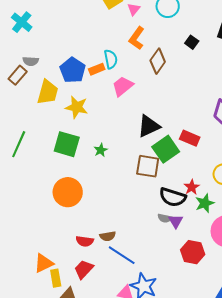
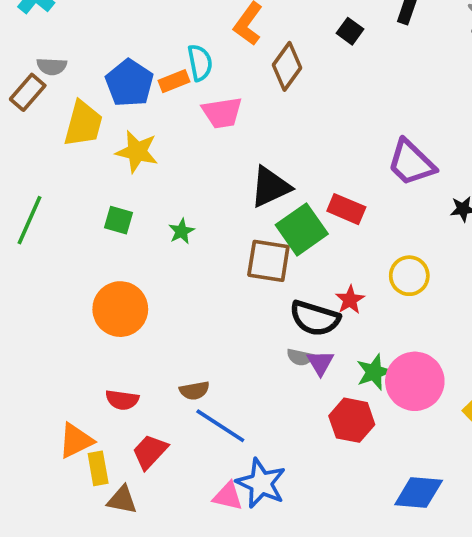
pink trapezoid: (123, 86) -> (222, 113), turned -150
green square: (67, 144) -> (118, 220), size x0.6
green star: (205, 203) -> (374, 372), moved
red semicircle: (85, 241) -> (122, 400), moved

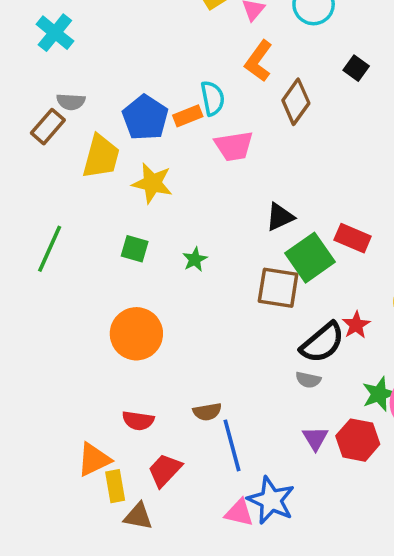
black triangle: (270, 187) -> (280, 217), size x0.7
black semicircle: (315, 318) -> (322, 343), turned -57
purple triangle: (320, 363) -> (315, 438), moved
blue line: (220, 426) -> (232, 445), turned 42

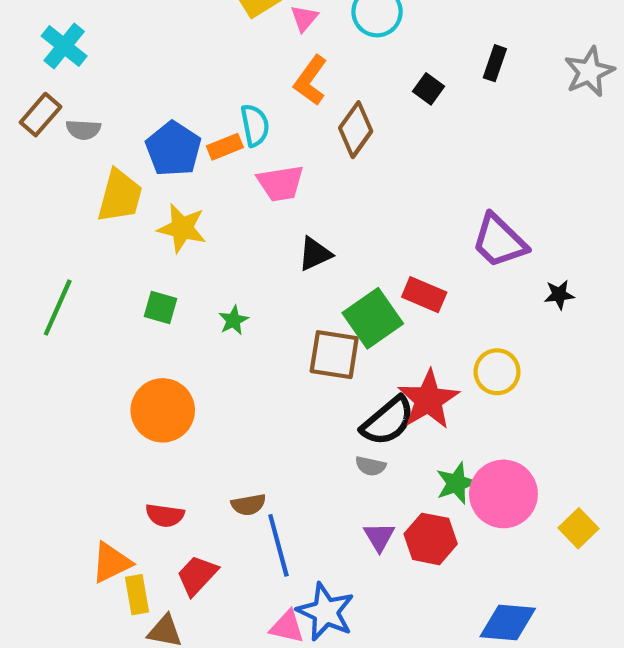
brown rectangle: (48, 127) -> (41, 115), moved
black triangle: (280, 217) -> (315, 254), moved
red star: (356, 325) -> (428, 400), size x1.8

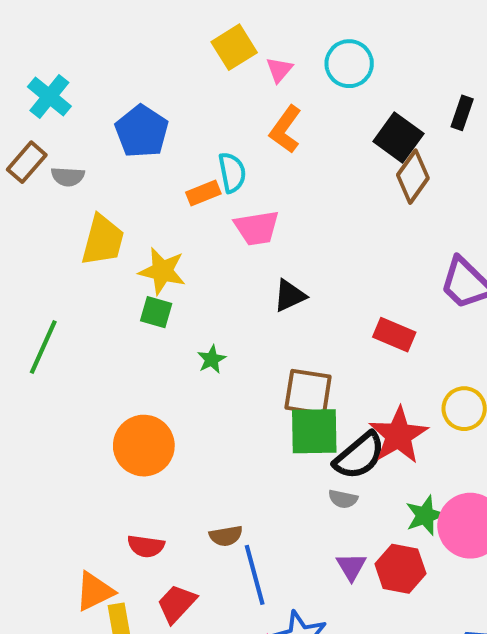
black square: (428, 89) -> (398, 138), size x1.6
brown diamond: (356, 130) -> (413, 177), moved
blue pentagon: (173, 149) -> (142, 131), moved
green square: (161, 307) -> (156, 312), moved
green square: (373, 318) -> (314, 431), moved, turned 34

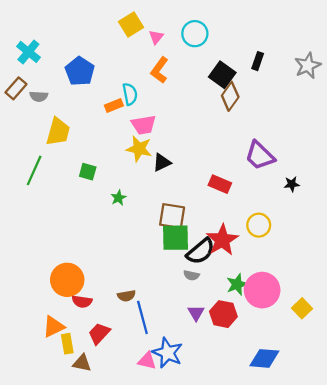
yellow star: (162, 271) -> (139, 149), moved
green line: (43, 347) -> (34, 170), moved
orange circle: (144, 446) -> (67, 280), moved

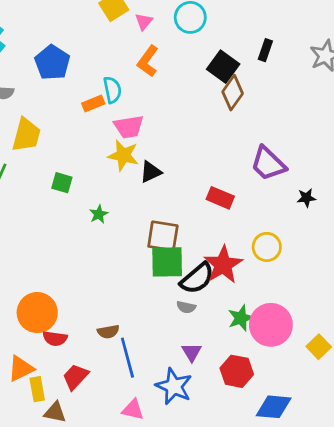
red hexagon: (223, 314) -> (237, 371), moved
blue star: (168, 353) -> (174, 386), moved

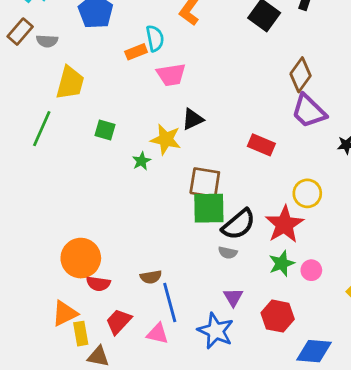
brown diamond: (233, 93) -> (301, 75), moved
yellow star: (123, 155) -> (166, 139), moved
red star: (223, 265) -> (284, 224), moved
pink circle: (271, 325) -> (311, 270), size x0.5
pink triangle: (133, 410) -> (158, 334), moved

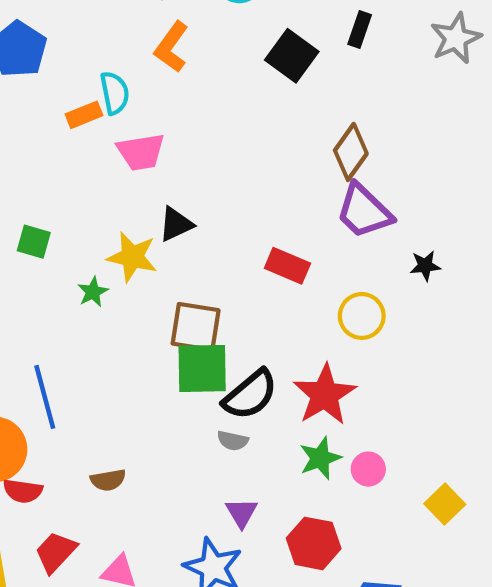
yellow circle: (307, 193) -> (362, 316), moved
blue line: (170, 303) -> (45, 397), moved

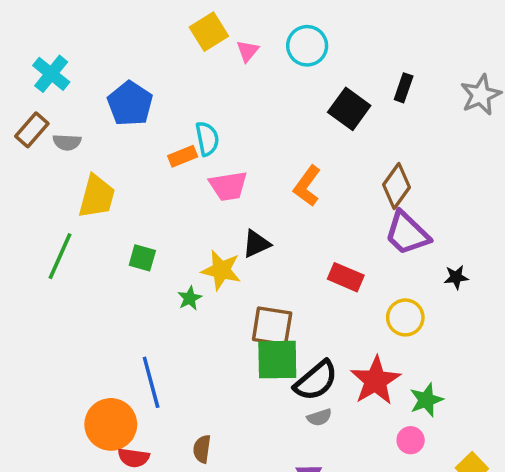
orange L-shape: (171, 47) -> (307, 186), moved
gray semicircle: (233, 441) -> (319, 417), moved, turned -30
green star: (320, 458) -> (426, 400), moved
brown semicircle: (108, 480) -> (202, 449), turned 108

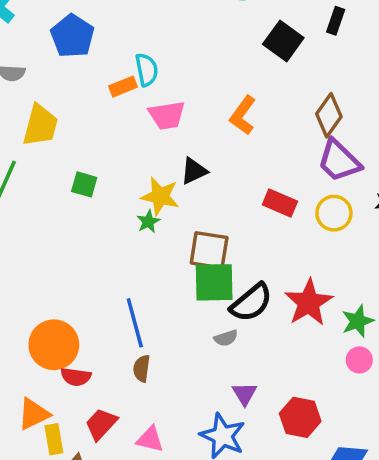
green star: (190, 298) -> (148, 222), moved
yellow circle: (405, 317) -> (334, 213), moved
blue line: (151, 382) -> (135, 323), moved
gray semicircle: (319, 417) -> (226, 338), moved
pink circle: (411, 440) -> (359, 360), moved

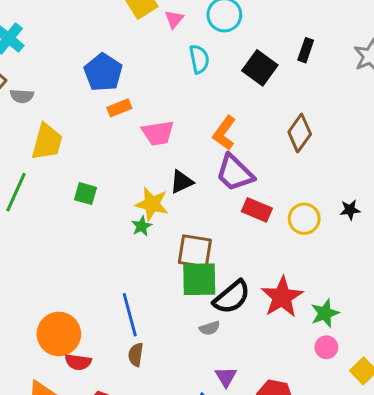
blue pentagon: (72, 36) -> (103, 72), moved
cyan semicircle: (147, 70) -> (199, 59), moved
purple trapezoid: (339, 161) -> (235, 173), moved

